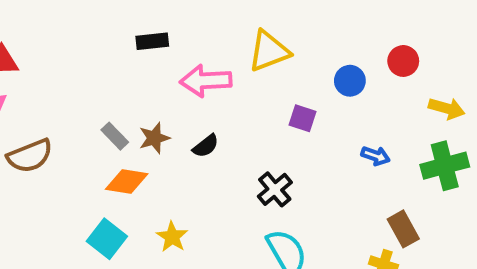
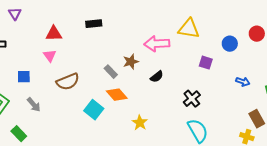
black rectangle: (152, 41) -> (94, 24), moved
yellow triangle: (269, 51) -> (189, 29), turned 30
brown star: (154, 138) -> (131, 62), moved
orange diamond: (127, 181) -> (117, 95), turned 40
cyan square: (107, 239) -> (94, 110), moved

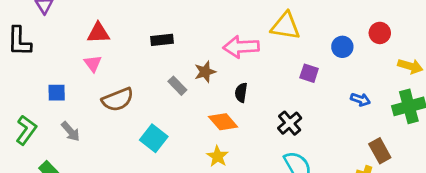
black rectangle: (94, 24) -> (162, 40), moved
black semicircle: (157, 77) -> (241, 93), turned 136
orange diamond: (117, 95) -> (223, 122), moved

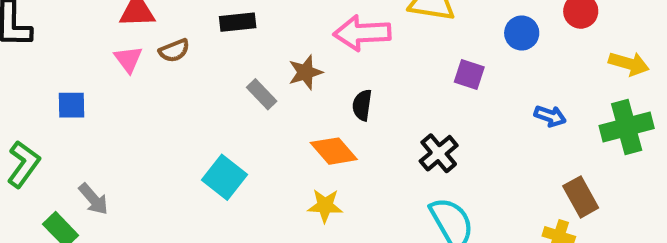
brown semicircle: (118, 100) -> (174, 50), moved, size x0.6
gray arrow: (71, 131) -> (93, 199), moved
yellow star: (218, 156) -> (325, 206), turned -30

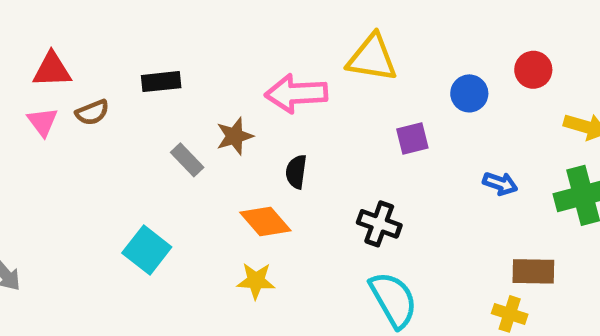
purple square: (469, 75) -> (412, 139), turned -32
black cross: (439, 153) -> (379, 224), turned -30
brown rectangle: (581, 197) -> (533, 271), turned -60

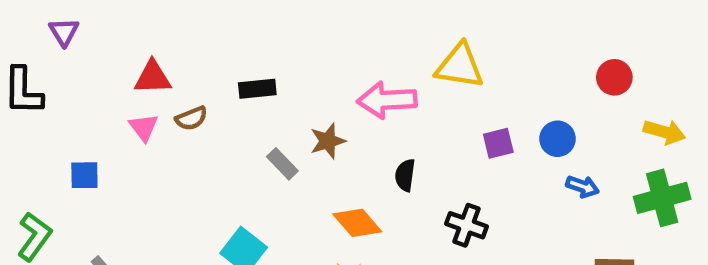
blue circle: (469, 93) -> (557, 139), moved
black semicircle: (296, 172) -> (405, 175), moved

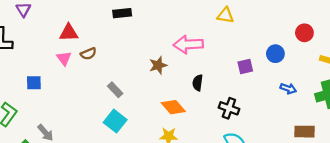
yellow triangle: (460, 66) -> (225, 15), moved, size x0.7
black rectangle: (257, 89) -> (122, 13), moved
blue circle: (557, 139) -> (275, 54), moved
gray rectangle: (282, 164) -> (115, 90), moved

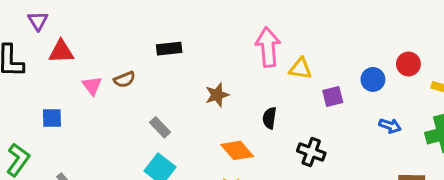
black rectangle: (122, 13) -> (169, 49), moved
yellow triangle: (225, 15) -> (300, 69), moved
red triangle: (69, 33) -> (61, 52), moved
red circle: (304, 33) -> (408, 64), moved
pink arrow: (188, 44) -> (268, 47), moved, turned 88

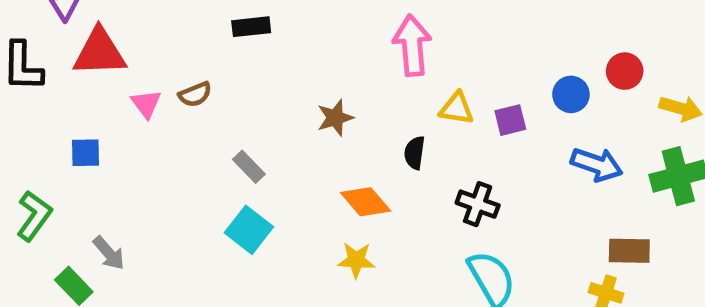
black rectangle: (169, 49) -> (251, 27), moved
red triangle: (61, 52) -> (100, 52), size x1.4
yellow triangle: (300, 69) -> (457, 108), moved
blue arrow: (390, 126) -> (597, 164), size x1.5

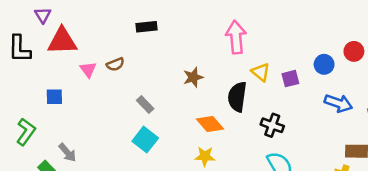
yellow triangle: (457, 108) -> (261, 72), turned 30
black semicircle: (415, 153) -> (237, 97), size x1.6

